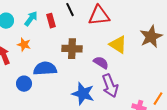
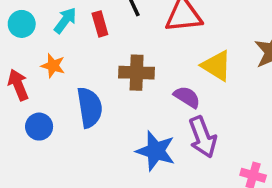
blue semicircle: (45, 69) -> (90, 107), turned 85
blue circle: (24, 84) -> (39, 127), moved

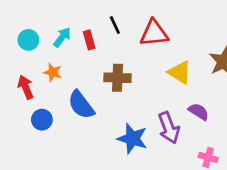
purple semicircle: (187, 97) -> (199, 112), moved
blue semicircle: (90, 107) -> (81, 105), turned 152

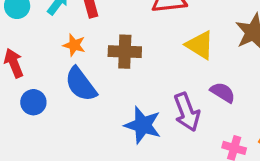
orange star: (53, 72) -> (74, 45), moved

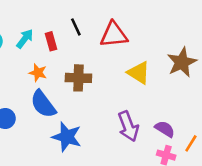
purple semicircle: (223, 92) -> (165, 129), moved
blue star: (143, 125) -> (67, 137), moved

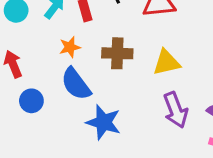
orange star: (38, 73) -> (70, 47), turned -30
yellow triangle: (139, 73) -> (166, 62), moved, turned -45

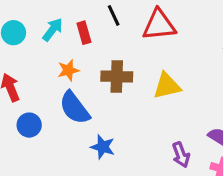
purple arrow: (176, 110) -> (181, 155), moved, size x0.7
blue star: (104, 122) -> (103, 147), size x0.7

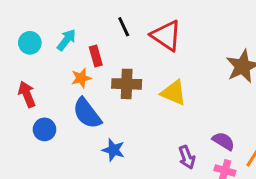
red triangle: (159, 25) -> (166, 36), turned 40
red rectangle: (84, 33) -> (96, 56), moved
yellow triangle: (167, 86) -> (174, 93), turned 36

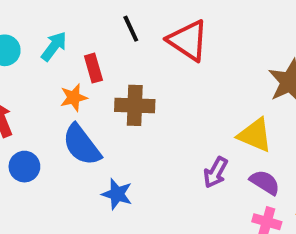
yellow triangle: (174, 93) -> (255, 135), moved
purple arrow: (187, 157) -> (216, 172), moved, turned 50

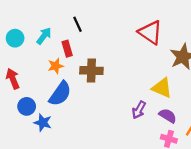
black line: (131, 29) -> (78, 24), moved
red triangle: (188, 40) -> (150, 32), moved
blue semicircle: (82, 145) -> (60, 94), turned -108
blue star: (117, 194) -> (43, 123), moved

